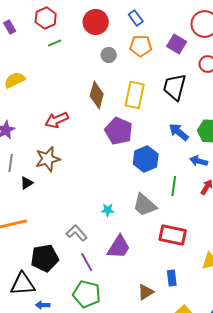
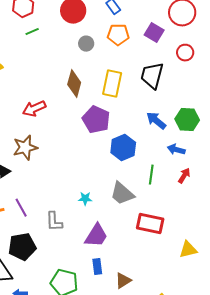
gray L-shape: (77, 233) -> (54, 222), turned -140
purple line: (87, 262) -> (21, 208), moved
blue rectangle: (172, 278) -> (97, 267), moved

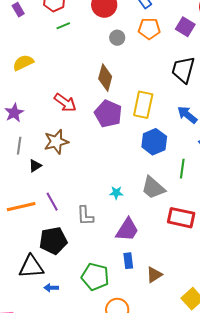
yellow rectangle: (112, 84) -> (143, 105), moved
red arrow: (34, 109) -> (65, 103), turned -120
purple pentagon: (96, 120) -> (108, 114), moved

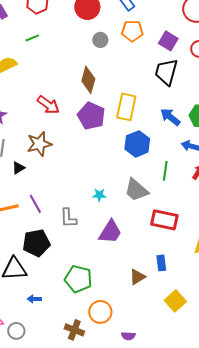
green line: (63, 26) -> (32, 38), moved
purple square: (185, 27) -> (168, 41), moved
blue rectangle: (128, 261) -> (161, 263), moved
blue arrow: (51, 288) -> (34, 299), moved

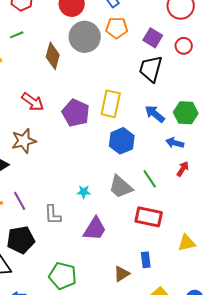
gray circle: (100, 40) -> (85, 37), size x2.0
brown diamond: (88, 80) -> (53, 56), moved
green line: (165, 171) -> (150, 179), moved, turned -42

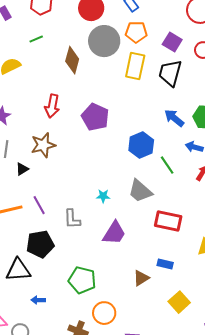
red arrow: (33, 102) -> (52, 106), turned 65
yellow rectangle: (111, 104) -> (135, 66), moved
green line: (150, 179) -> (167, 165), moved
blue rectangle: (146, 260) -> (165, 264), turned -70

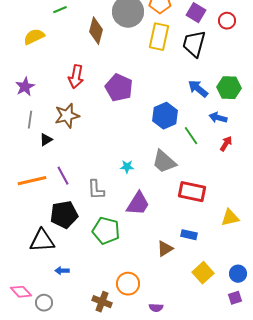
green pentagon: (82, 280) -> (106, 231), moved

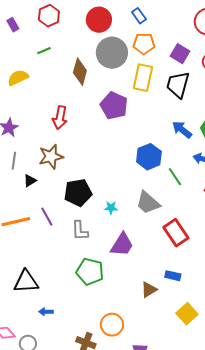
purple pentagon: (119, 88) -> (114, 106), moved
red rectangle: (192, 192) -> (176, 233), turned 44
black pentagon: (64, 215) -> (78, 193), moved

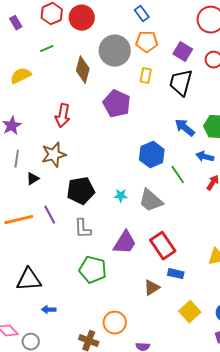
red circle: (99, 20) -> (82, 18), moved
yellow rectangle: (143, 78) -> (146, 76), size x0.6
cyan star: (111, 208) -> (121, 196), moved
red rectangle: (176, 233) -> (163, 246), moved

